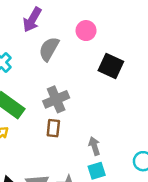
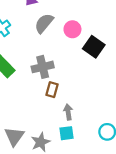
pink circle: (86, 31) -> (72, 29), moved
brown rectangle: (53, 128) -> (52, 90), moved

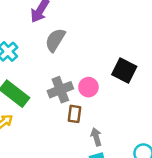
pink circle: (72, 29) -> (88, 87), moved
black square: (94, 47) -> (124, 70), moved

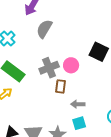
gray arrow: (96, 137) -> (78, 104), turned -72

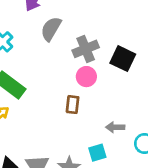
gray cross: (49, 68) -> (86, 49), moved
gray arrow: (78, 104) -> (115, 127), moved

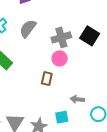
gray semicircle: (51, 29) -> (28, 29), moved
black square: (123, 59) -> (90, 36), moved

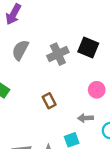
pink circle: (60, 58) -> (97, 90), moved
brown rectangle: (47, 79) -> (49, 101), turned -32

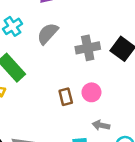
pink circle: (97, 90) -> (91, 92), moved

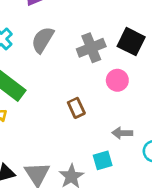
pink circle: (91, 92) -> (117, 80), moved

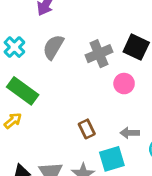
brown rectangle: (76, 108) -> (87, 129), moved
cyan square: (103, 160) -> (112, 159), size x1.4

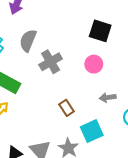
gray cross: (99, 54) -> (51, 62), moved
gray arrow: (130, 133) -> (108, 98), moved

